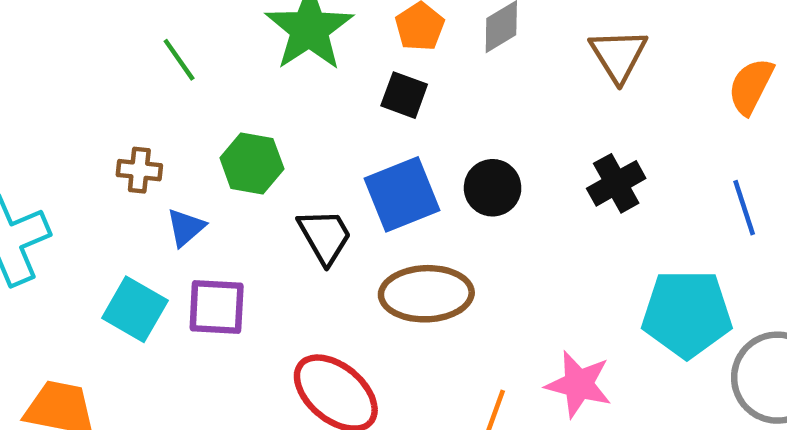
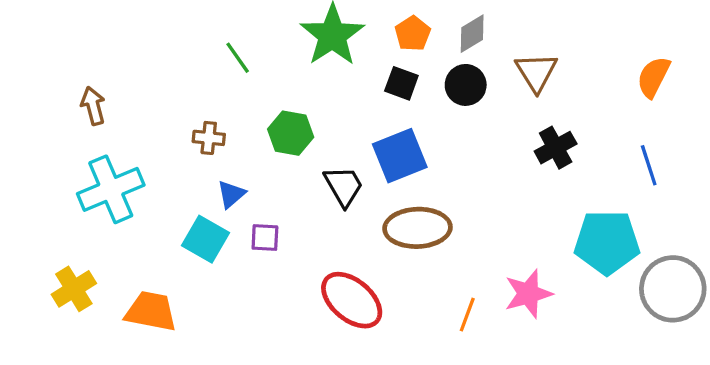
brown triangle: (618, 55) -> (536, 72), moved
black circle: (493, 188) -> (466, 85), moved
blue triangle: (186, 227) -> (231, 194), moved
purple square: (217, 307) -> (265, 237), size x0.7
pink star: (579, 384) -> (528, 294), turned -30

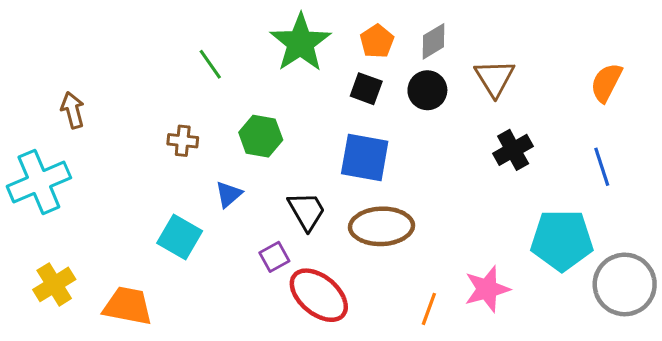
blue square: (400, 156) -> (365, 158), turned 32
black trapezoid: (344, 186) -> (307, 211), moved
cyan cross: (111, 189) -> (39, 182), moved
blue triangle: (231, 194) -> (229, 194), moved
purple square: (265, 237) -> (274, 257), moved, turned -32

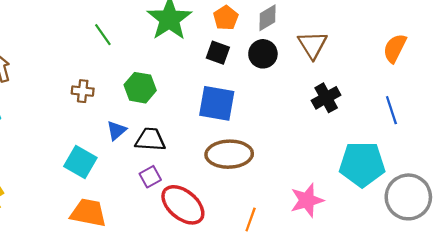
black trapezoid: (307, 211) -> (150, 139), moved, turned -56
orange trapezoid: (128, 306) -> (88, 213), moved
orange line: (429, 309) -> (251, 219), moved

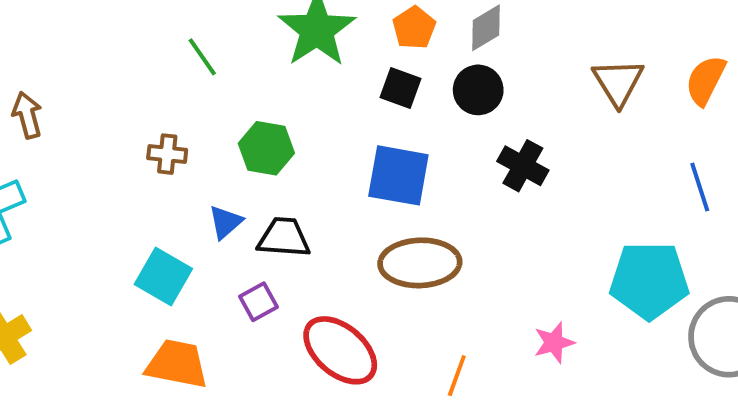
brown triangle: (313, 45) -> (618, 82), moved
black cross: (326, 98) -> (523, 166), moved, turned -32
purple square: (150, 177) -> (259, 302), moved
pink star: (307, 200) -> (554, 343), size x0.7

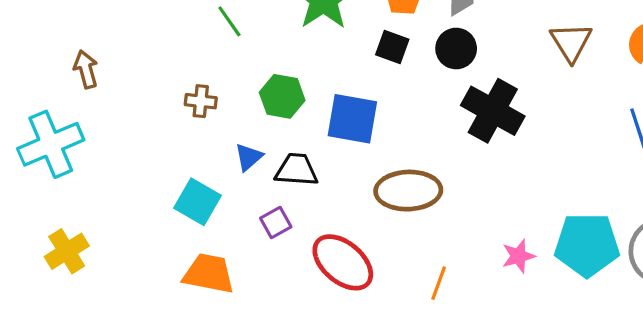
black cross: (523, 166) -> (493, 111), size x1.5
blue square: (398, 175) -> (352, 119), moved
cyan pentagon: (649, 280) -> (587, 245), moved

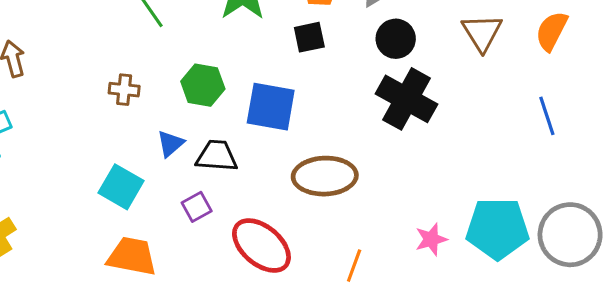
black square: (392, 47) -> (309, 37), turned -32
black circle: (456, 49) -> (396, 39), moved

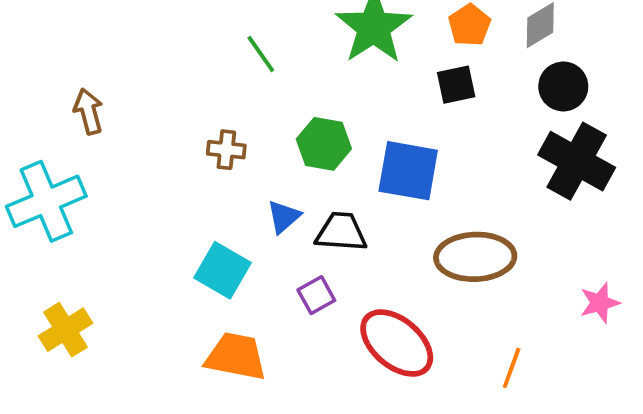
pink star: (431, 239) -> (600, 303), moved

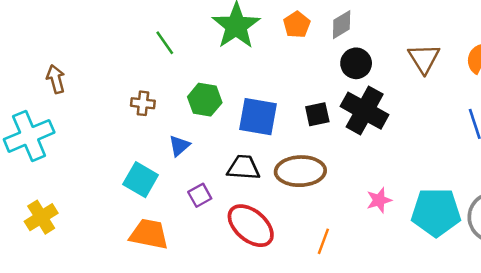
black square: (456, 85) -> (317, 114), moved
black trapezoid: (341, 232) -> (243, 167), moved

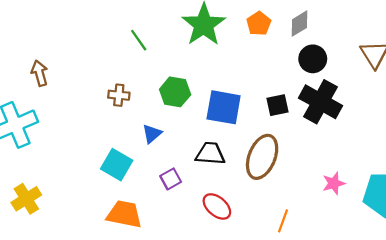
brown ellipse: (300, 171) -> (262, 157), turned -66
red ellipse: (251, 226) -> (217, 206), size x0.7

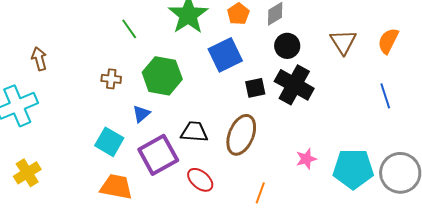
green hexagon: (175, 92) -> (162, 76), size x1.4
blue square: (224, 107) -> (225, 55), moved, turned -36
purple square: (171, 179) -> (158, 155), size x2.0

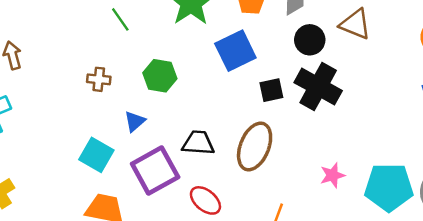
brown triangle: (343, 42) -> (355, 24), moved, turned -36
green hexagon: (162, 76) -> (160, 76), size x0.7

